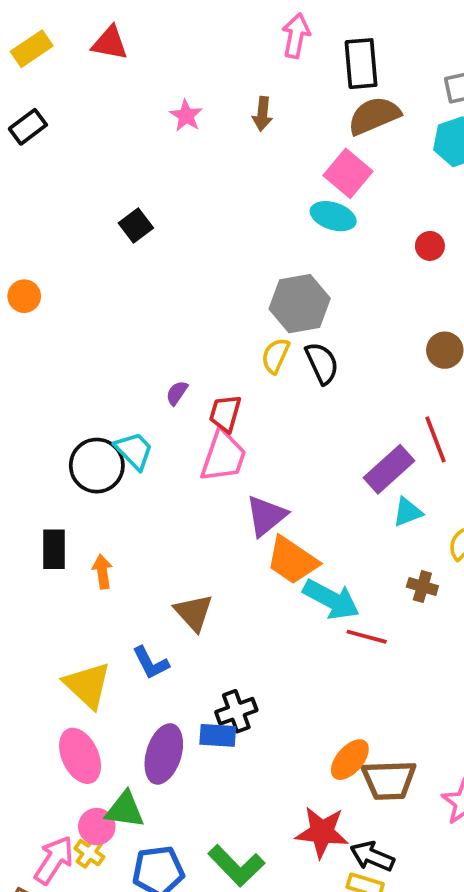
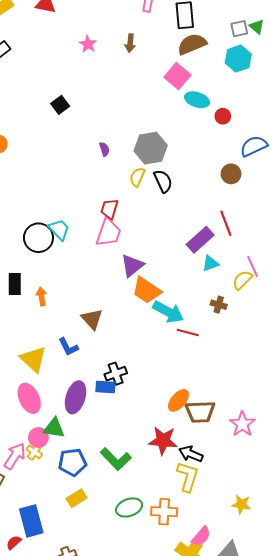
cyan ellipse: (333, 216) -> (197, 100), moved
purple semicircle: (177, 393) -> (104, 149), moved, turned 128

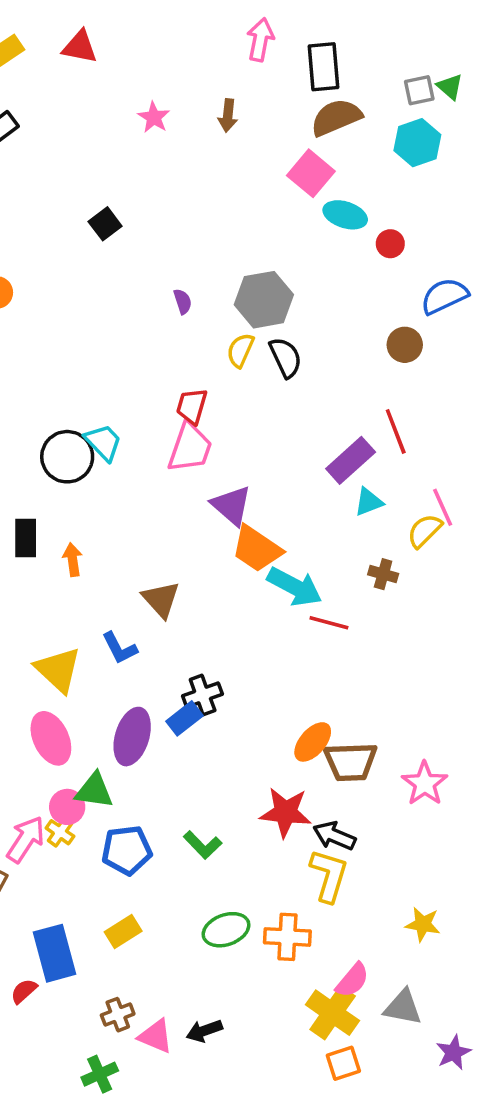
purple triangle: (132, 266) -> (231, 505), turned -40
blue rectangle: (105, 387) -> (184, 718), turned -42
green L-shape: (116, 459) -> (203, 845), size x0.7
yellow rectangle: (77, 498) -> (123, 931), moved

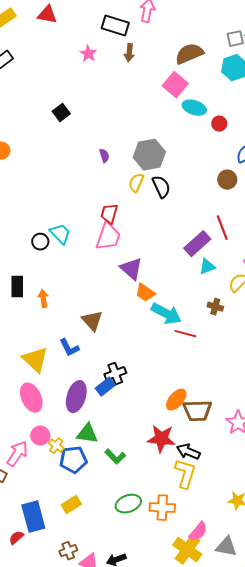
black rectangle: (323, 67) -> (115, 26), moved, turned -68
black circle: (67, 457) -> (40, 242), size x0.6
orange trapezoid: (257, 549) -> (145, 293), size x0.7
green triangle: (94, 791) -> (87, 434), moved
yellow cross: (60, 832) -> (56, 446), moved

